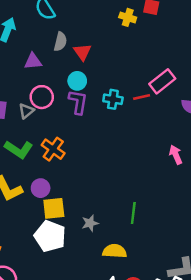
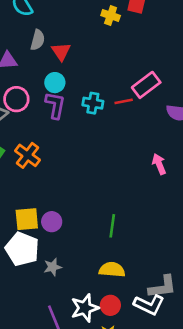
purple circle: (41, 188) -> (52, 222), moved
gray star: (90, 223) -> (53, 267), moved
yellow semicircle: (115, 251) -> (112, 270), moved

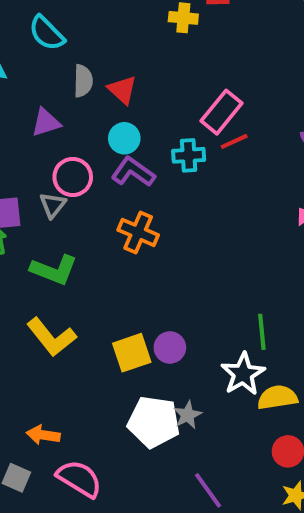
pink rectangle: (146, 85) -> (222, 112), moved
purple L-shape: (55, 105) -> (133, 172), turned -52
orange cross: (27, 155) -> (138, 232), moved
white pentagon: (22, 249) -> (154, 422), moved
white star: (85, 308) -> (243, 374), moved

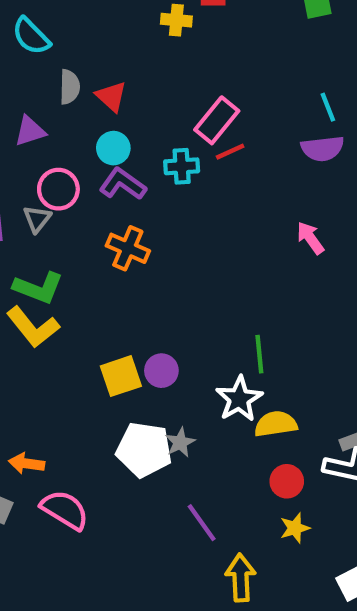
yellow L-shape: (51, 337) -> (33, 327), moved

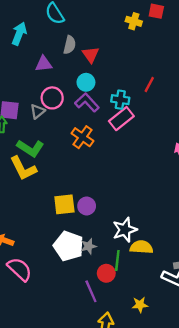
pink rectangle: (217, 120) -> (121, 119), moved
red line: (230, 152) -> (149, 85), moved, turned -49
green line: (259, 354) -> (117, 261), moved
red circle: (287, 481) -> (106, 273), moved

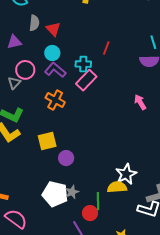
yellow square: (64, 204) -> (47, 141), moved
white star: (125, 230) -> (126, 174), moved

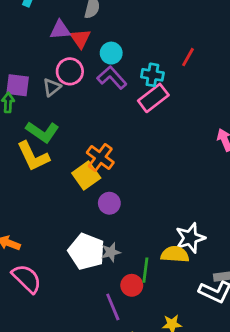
red triangle: (53, 29) -> (80, 39), moved
orange cross: (55, 100) -> (100, 157), moved
yellow square: (47, 141) -> (86, 175), turned -30

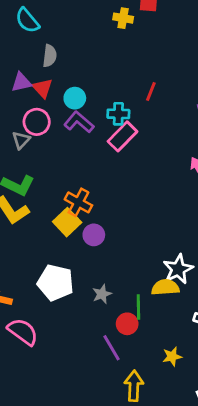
purple circle: (109, 203) -> (94, 235), moved
white pentagon: (87, 251) -> (56, 283), moved

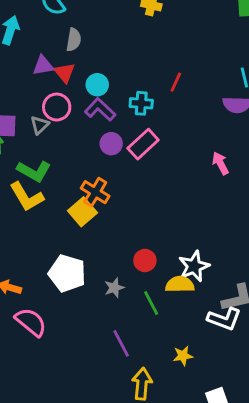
pink rectangle: (122, 136) -> (143, 144), moved
purple circle: (94, 235) -> (111, 144), moved
green line: (138, 307) -> (151, 303), turned -30
red circle: (127, 324) -> (145, 260), moved

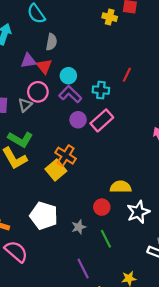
yellow semicircle: (180, 284) -> (121, 187), moved

